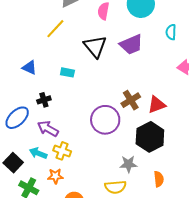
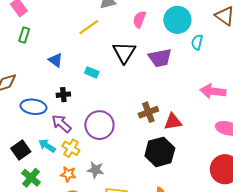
cyan semicircle: (171, 32) -> (197, 42), moved
blue ellipse: (17, 118) -> (34, 107), turned 40
purple circle: (105, 120) -> (99, 125), moved
gray star: (128, 164) -> (96, 170), moved
orange star: (55, 176) -> (68, 174), moved

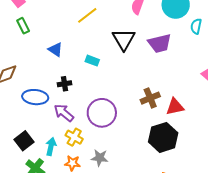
green rectangle: (24, 35) -> (23, 26), turned -42
cyan arrow: (47, 146) -> (51, 146), moved, turned 72

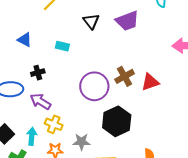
black triangle: (124, 39) -> (91, 21), size x0.7
purple circle: (102, 113) -> (94, 86), moved
black hexagon: (163, 137) -> (117, 121), moved

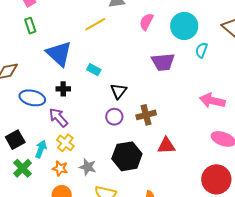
black triangle: (91, 21) -> (119, 91), moved
blue triangle: (25, 40) -> (59, 54), size x1.8
red triangle: (150, 82) -> (166, 146), moved
purple circle: (94, 86) -> (114, 117), size x0.6

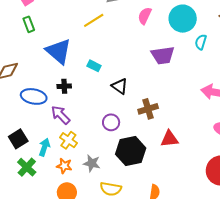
black triangle: (119, 91) -> (120, 86), turned -30
purple circle: (114, 117) -> (111, 122), moved

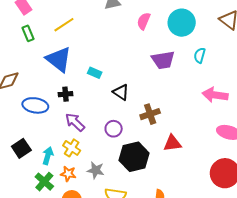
yellow line: (94, 20) -> (64, 25), moved
cyan semicircle: (201, 42) -> (200, 55), moved
purple arrow: (61, 115) -> (75, 122), moved
green cross: (27, 167) -> (44, 182), moved

